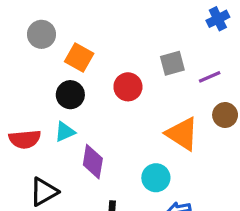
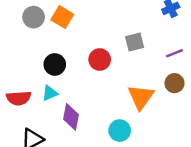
orange square: (79, 58) -> (62, 17), moved
purple line: (210, 77) -> (174, 53), moved
orange triangle: (182, 134) -> (141, 97), turned 32

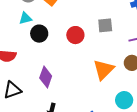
cyan triangle: (50, 93) -> (25, 18), moved
cyan circle: (120, 131) -> (124, 100), moved

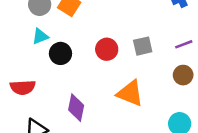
gray square: (105, 25) -> (143, 46), moved
orange triangle: (103, 70) -> (130, 93), moved, turned -45

